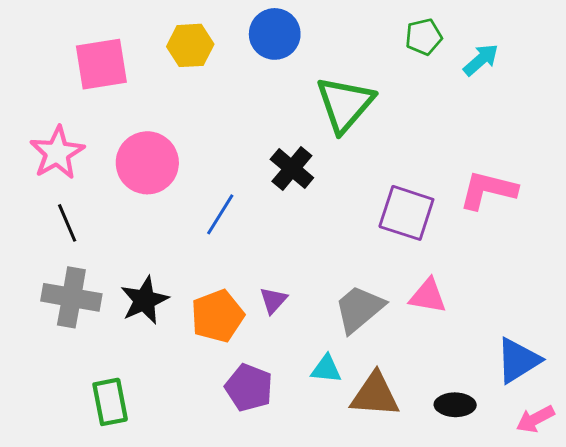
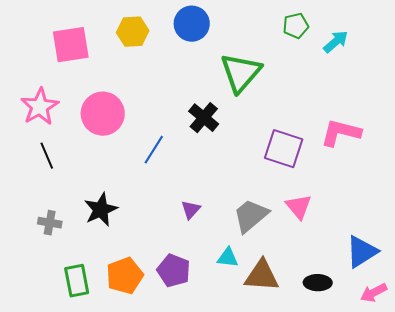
pink triangle: (428, 296) -> (299, 207), turned 40
gray cross: (71, 297) -> (50, 223), moved, size x0.6
orange pentagon: (217, 316) -> (125, 276), moved

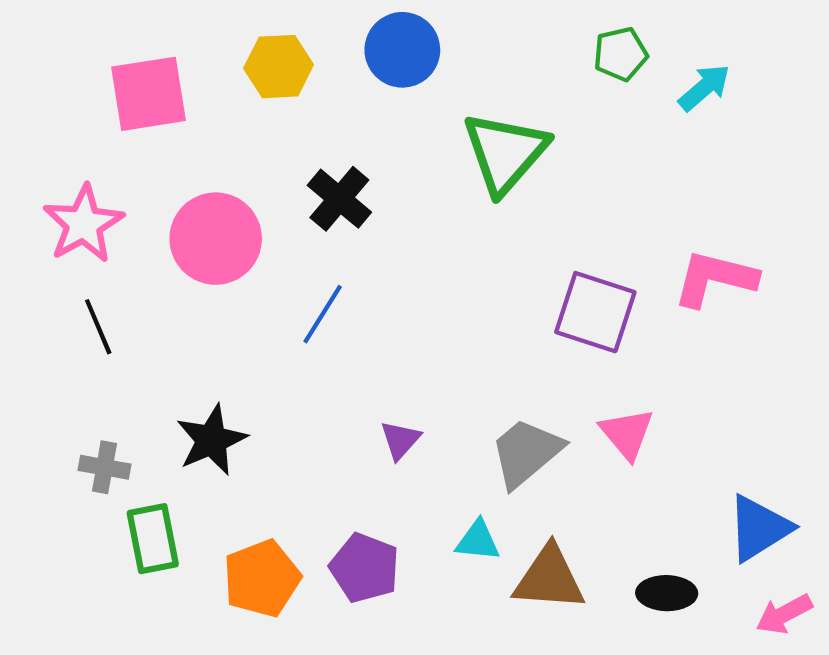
black cross: (204, 118) -> (339, 199), moved
green rectangle: (77, 281) -> (153, 539), moved

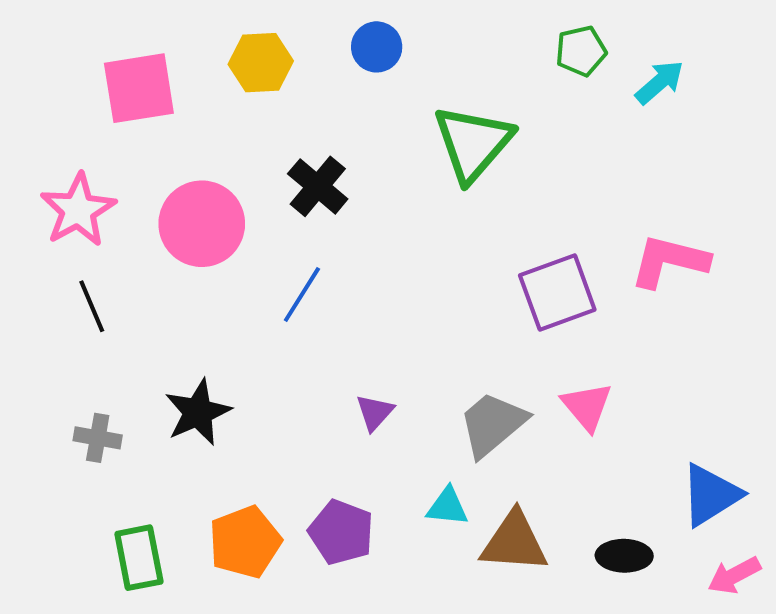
blue circle: (402, 50) -> (377, 47), size x0.7
purple square: (595, 312) -> (557, 293), turned -38
green rectangle: (153, 539) -> (139, 558), moved

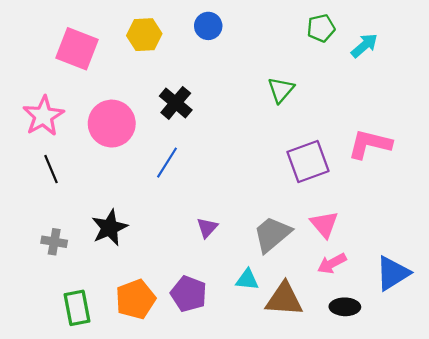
pink square: (139, 88) -> (77, 49), turned 30
green triangle: (473, 143) -> (281, 90), moved, size x0.6
pink arrow: (734, 575) -> (332, 263), moved

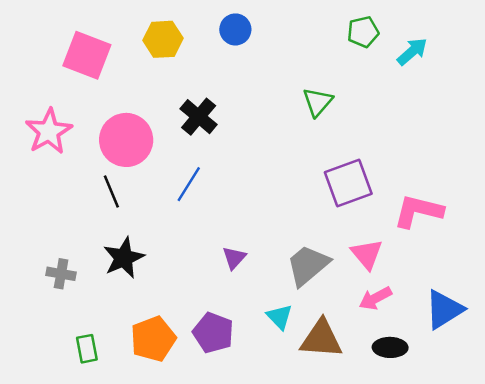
pink L-shape: (370, 144) -> (418, 211), moved
black line: (51, 169) -> (111, 192), moved
cyan triangle: (247, 280) -> (280, 317), turned 40
green rectangle: (77, 308) -> (87, 349), size x0.7

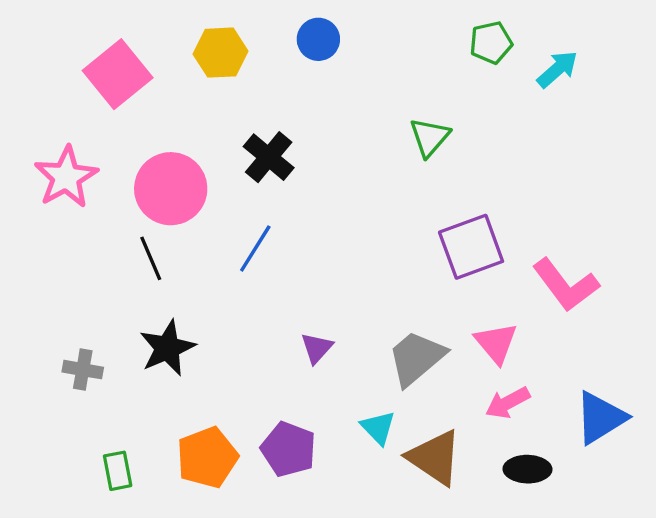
pink square: (87, 55) -> (118, 74), turned 30
pink L-shape: (418, 211) -> (566, 285), turned -141
brown triangle: (321, 339) -> (435, 458), turned 30

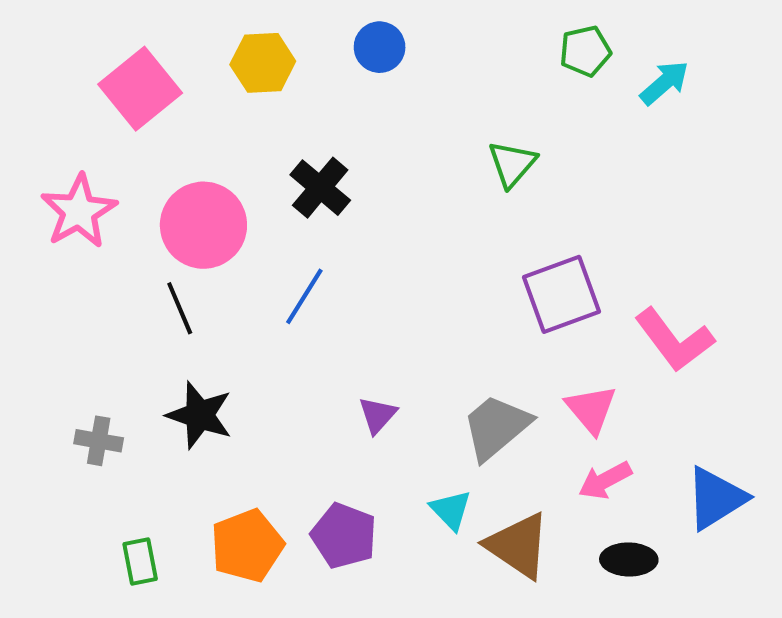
black star: (167, 348) -> (200, 415), turned -30

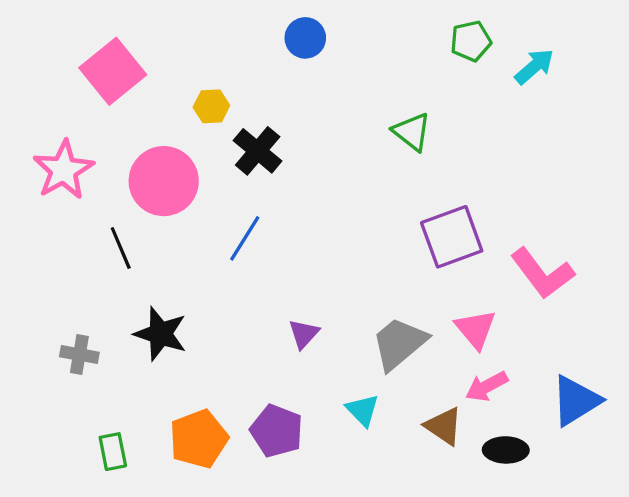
yellow hexagon: (263, 63) -> (211, 106), moved, size x0.7
green triangle: (512, 164) -> (412, 132), turned -33
black line: (180, 308) -> (121, 248), moved
brown triangle: (518, 546) -> (444, 426), moved, size x0.7

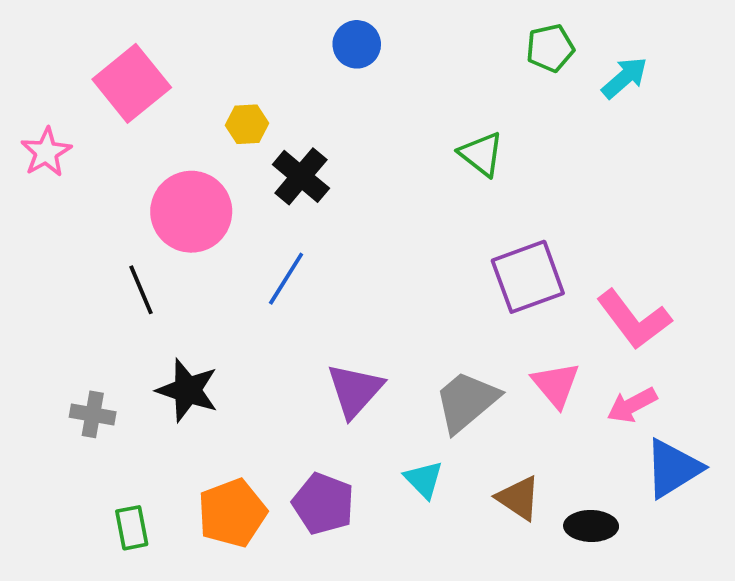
pink star: (63, 170) -> (46, 152), moved, size x0.7
purple triangle: (304, 334) -> (355, 390), size x1.6
pink arrow: (487, 386) -> (632, 405), moved

